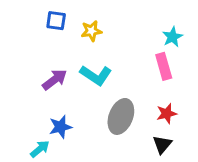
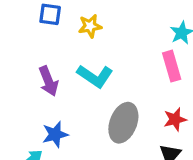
purple arrow: (55, 80) -> (48, 81), turned 105

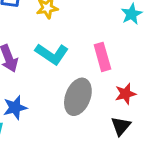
pink rectangle: (172, 66) -> (102, 57), moved

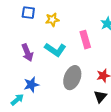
pink rectangle: (102, 57) -> (85, 40), moved

